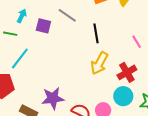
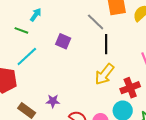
gray line: (67, 15) -> (96, 22), moved
purple square: (43, 26) -> (63, 41), moved
purple star: (53, 98) -> (53, 101), size x0.6

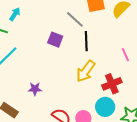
purple square: (63, 41) -> (55, 40), moved
purple star: (53, 101) -> (35, 89), moved

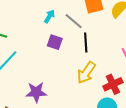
cyan arrow: (15, 14) -> (49, 16), moved
purple star: (35, 89) -> (36, 92), size x1.5

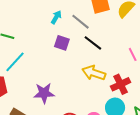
black line: (86, 43) -> (93, 43), turned -48
yellow arrow: (86, 73) -> (94, 73), turned 75

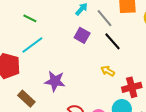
yellow arrow: (94, 73) -> (108, 71), size x0.6

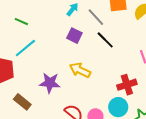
yellow arrow: (108, 71) -> (80, 70), moved, size x1.5

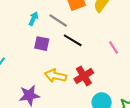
red cross: (127, 85) -> (84, 76), moved

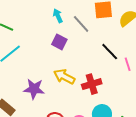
cyan arrow: (33, 19) -> (58, 16), turned -64
black line: (73, 40) -> (110, 52), moved

